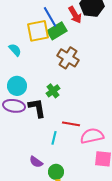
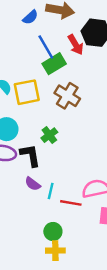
yellow square: (38, 31) -> (27, 92), moved
red line: (71, 124) -> (71, 203), moved
purple semicircle: (36, 162) -> (33, 184), moved

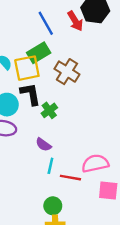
green rectangle: (54, 64) -> (39, 53), moved
black L-shape: (30, 155) -> (30, 94), moved
purple semicircle: (33, 184) -> (43, 145), moved

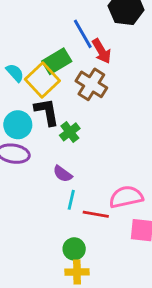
red arrow: (75, 21) -> (102, 51), moved
blue line: (46, 23) -> (83, 34), moved
yellow square: (27, 68) -> (42, 80), turned -32

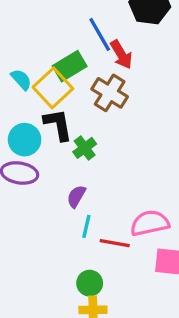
purple semicircle: (63, 174) -> (76, 196), turned 84

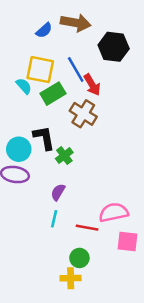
cyan semicircle: (21, 80) -> (24, 86), moved
yellow square: (53, 88) -> (40, 70), moved, turned -36
cyan line: (86, 226) -> (54, 219), moved
green circle: (90, 283) -> (79, 258), moved

